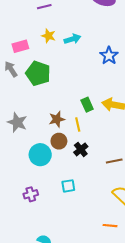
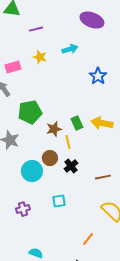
cyan arrow: (72, 39) -> (70, 49), moved
green pentagon: (38, 73) -> (30, 112), moved, turned -30
brown star: (57, 119) -> (54, 129), moved
orange line: (110, 226) -> (88, 239), moved, turned -56

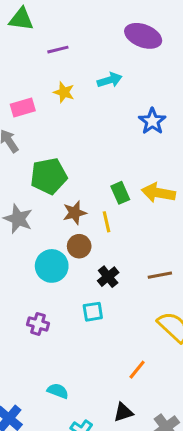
brown star: (54, 129) -> (75, 213), moved
black cross: (71, 166) -> (108, 277), moved
purple cross: (23, 209) -> (38, 324), turned 32

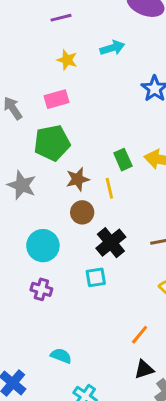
pink rectangle: (23, 108) -> (57, 99), moved
cyan circle: (52, 266) -> (43, 246), moved
black cross: (108, 277) -> (111, 243), size x1.4
black triangle: (123, 412) -> (144, 369), moved

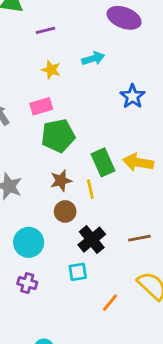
green pentagon: (52, 143) -> (58, 136), moved
green rectangle: (123, 160) -> (103, 162), size x1.4
orange line: (140, 335) -> (110, 303), moved

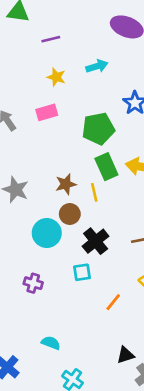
green pentagon: (58, 136) -> (98, 129), moved
cyan circle: (29, 242) -> (47, 233), moved

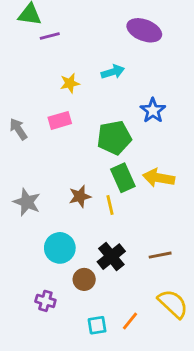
purple line: (51, 39) -> (50, 36), moved
yellow star: (56, 77) -> (70, 83), turned -30
brown circle: (70, 214) -> (84, 279), moved
cyan square: (82, 272) -> (97, 325), moved

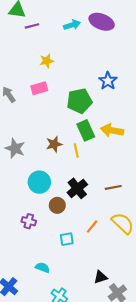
cyan arrow: (113, 72) -> (72, 25), moved
orange line: (130, 321) -> (92, 226), moved

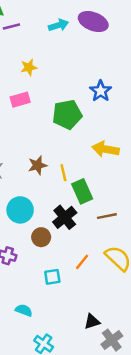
green rectangle: (86, 130) -> (82, 191), moved

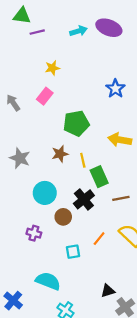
pink rectangle: (20, 100) -> (45, 96), turned -35
green pentagon: (67, 114) -> (76, 123), moved
cyan semicircle: (24, 310) -> (48, 281), size x1.6

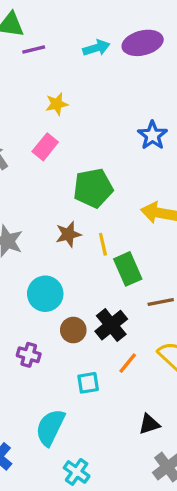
purple ellipse: (109, 28) -> (143, 43), turned -35
black cross: (84, 199) -> (111, 325), moved
cyan semicircle: (48, 281) -> (50, 427), turned -85
black triangle: (108, 291) -> (149, 424), moved

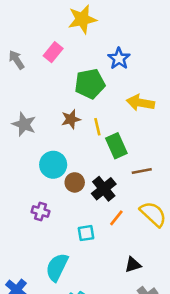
yellow star: (57, 104) -> (82, 19), moved, size x1.6
blue star: (152, 135) -> (119, 58), moved
brown circle: (73, 330) -> (75, 182), moved

